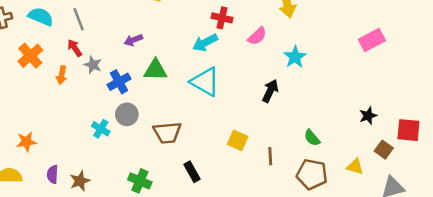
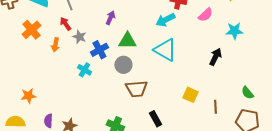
purple arrow: (133, 40) -> (110, 18), turned 136
cyan star: (295, 57) -> (234, 31), turned 30
gray circle: (127, 114) -> (123, 65), moved
cyan cross: (101, 129) -> (84, 70), moved

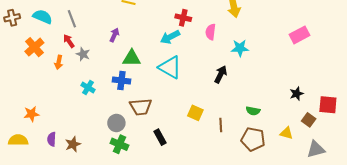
pink semicircle: (205, 15) -> (211, 32), turned 140
blue cross: (99, 50) -> (121, 80), moved, turned 36
gray circle: (123, 65) -> (116, 123), moved
green semicircle: (247, 93) -> (253, 111), turned -40

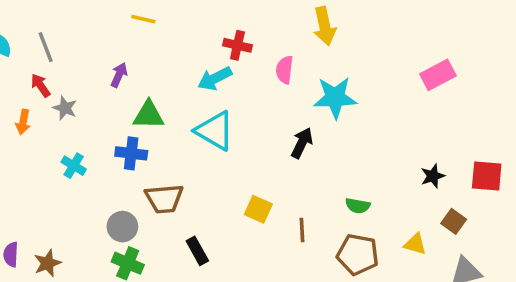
cyan star: (240, 48) -> (335, 98), size x1.4
red square: (328, 105) -> (487, 176), moved

